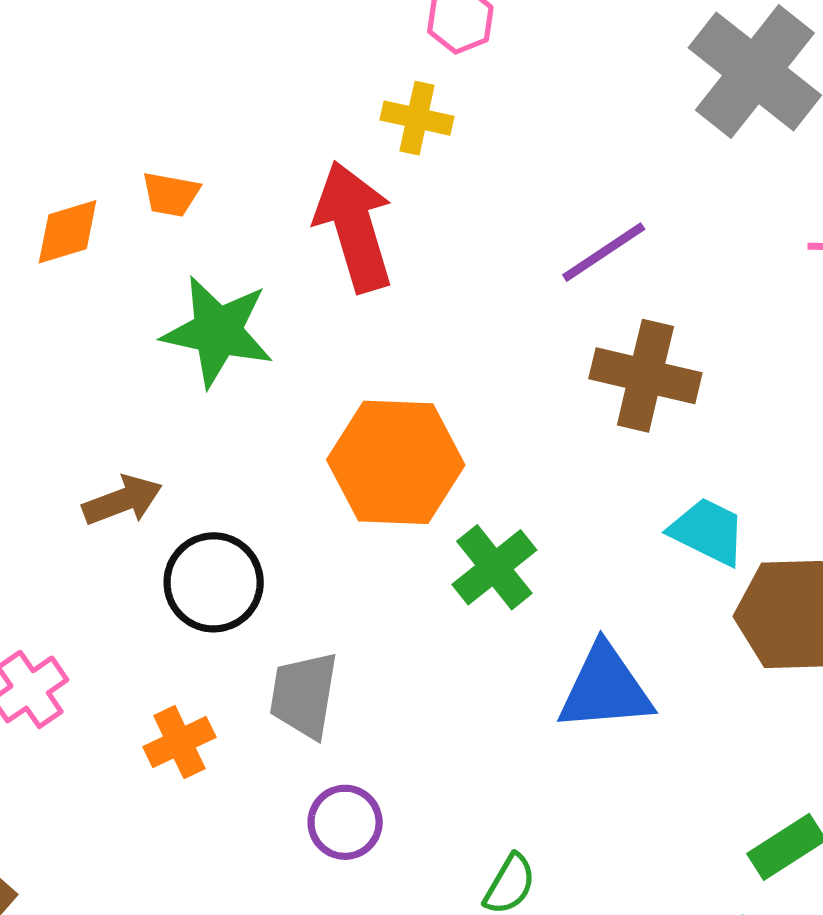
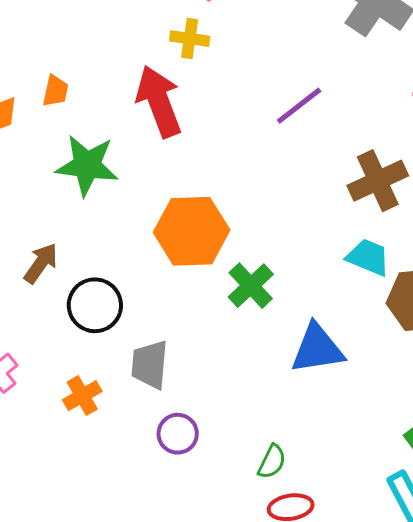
orange trapezoid: (171, 194) -> (55, 91), turned -84
brown cross: (645, 376) -> (378, 181), moved, turned -34
brown arrow: (122, 500) -> (41, 263), turned -30

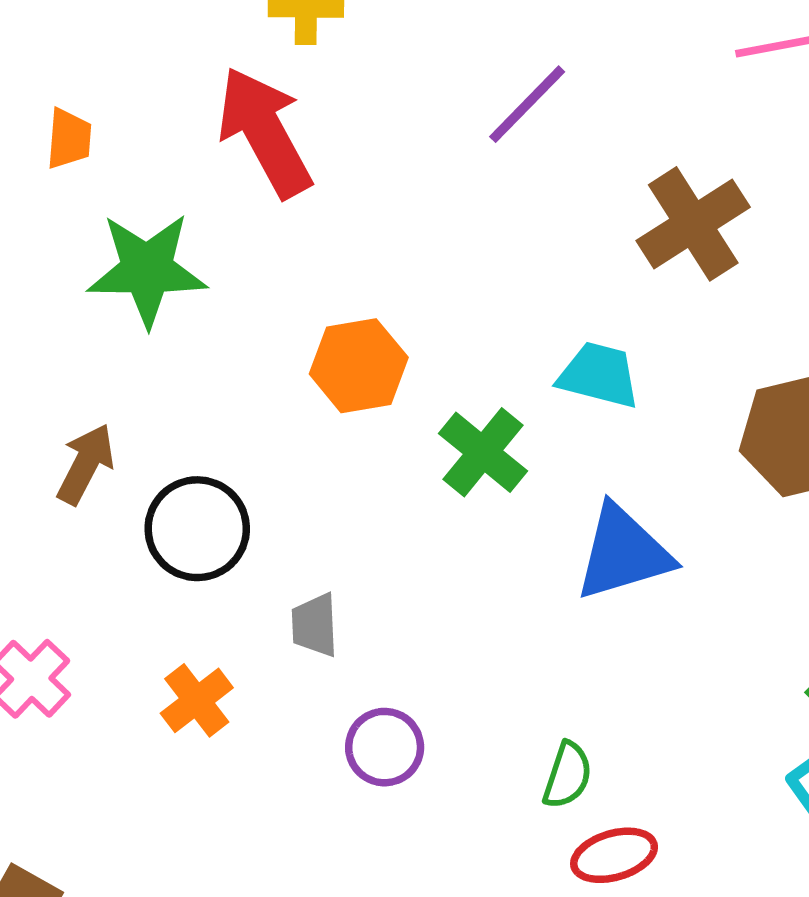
orange hexagon: (192, 231) -> (359, 366), size x0.7
cyan trapezoid: (368, 257) -> (599, 375), moved
gray trapezoid: (150, 364) -> (315, 625), size x0.7

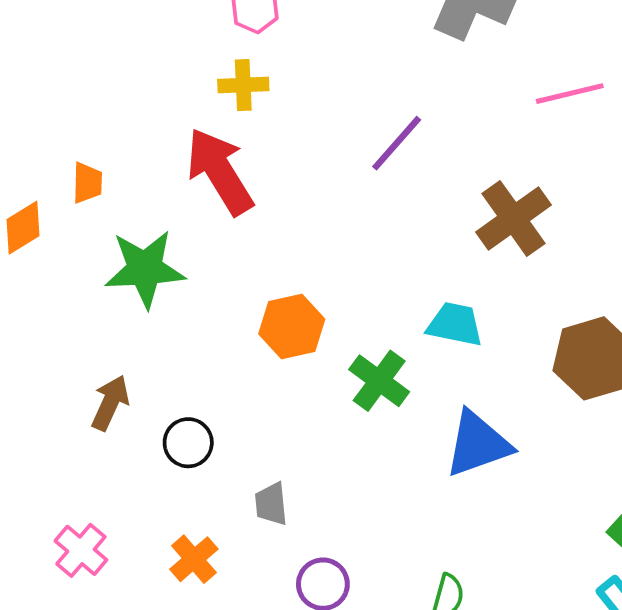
black circle: (197, 529) -> (188, 443), size x0.7

